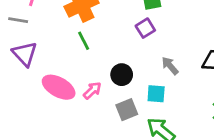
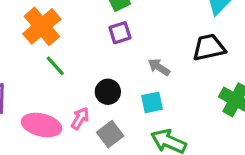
purple square: (145, 28) -> (120, 33), turned 30
gray square: (127, 110) -> (110, 134), moved

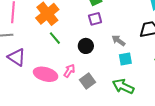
black circle: (108, 92) -> (86, 46), moved
cyan square: (152, 102) -> (125, 59), moved

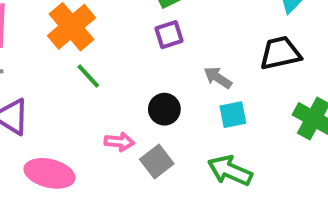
black circle: (86, 46) -> (164, 109), moved
pink arrow: (69, 71) -> (119, 142), turned 64
pink ellipse: (46, 74) -> (49, 173), moved

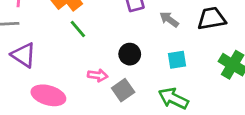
gray arrow: (218, 78) -> (169, 19), moved

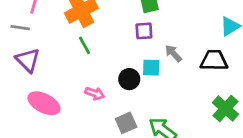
cyan square: (177, 60) -> (151, 68), moved
gray square: (123, 90) -> (126, 123), moved

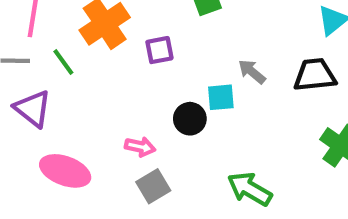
purple square: (144, 31) -> (159, 50), moved
green line: (85, 45) -> (63, 62), moved
gray square: (126, 123) -> (153, 186), moved

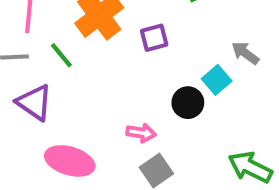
cyan square: (221, 97) -> (217, 80), turned -32

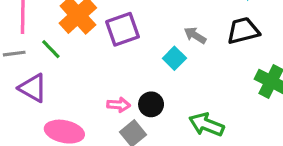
purple square: (154, 38) -> (122, 29), size x1.5
black circle: (188, 103) -> (151, 104), moved

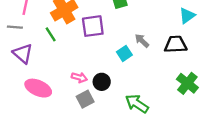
green line: (51, 49) -> (51, 34), moved

